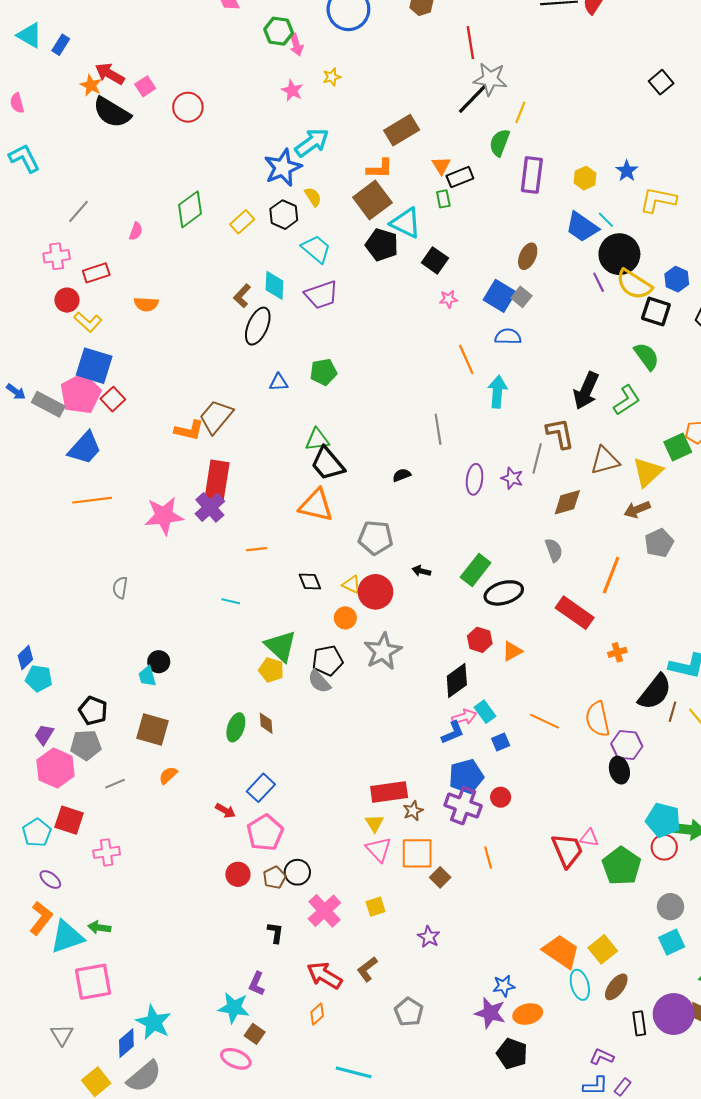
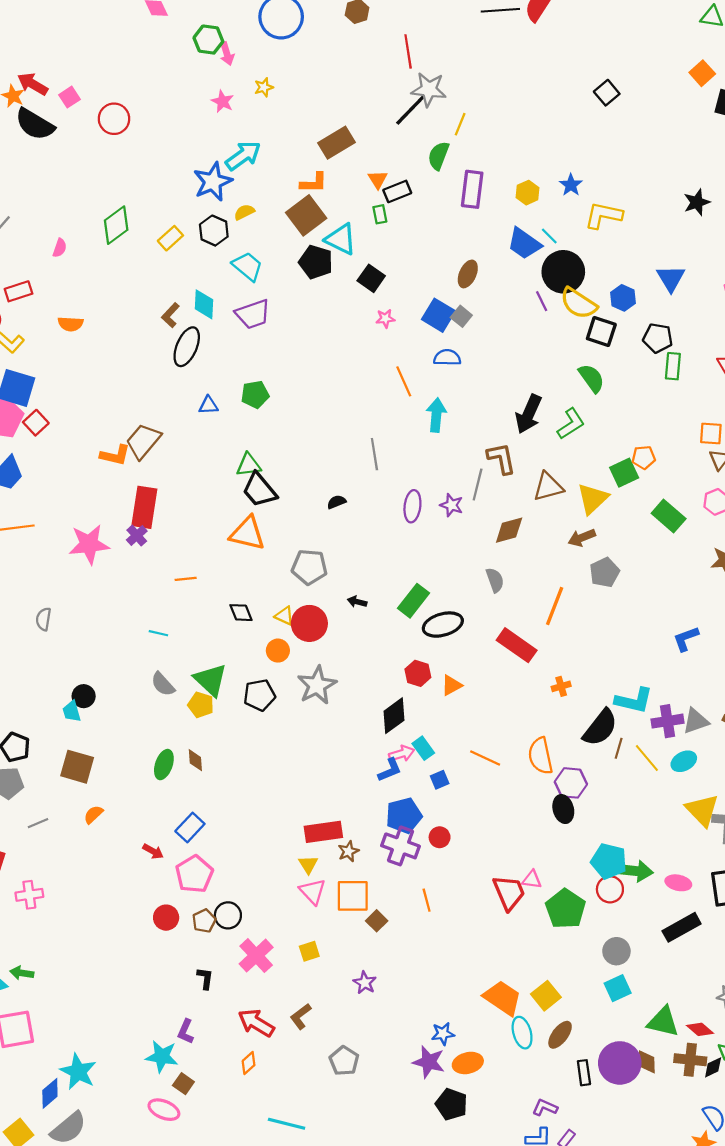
yellow semicircle: (313, 197) -> (244, 212), turned -84
purple cross: (210, 507) -> (137, 536), size x0.7
gray semicircle: (319, 681) -> (163, 684), moved

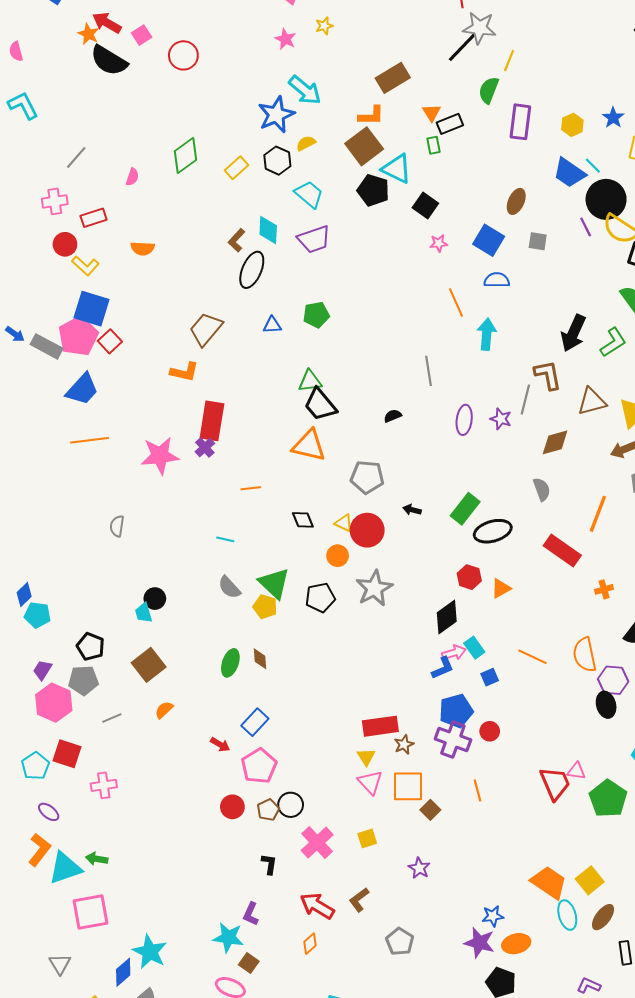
cyan arrow: (243, 156) -> (305, 90), turned 76
gray square: (461, 316) -> (538, 241), moved, turned -30
brown trapezoid: (143, 441) -> (206, 329), moved
brown square: (77, 767) -> (149, 665), turned 36

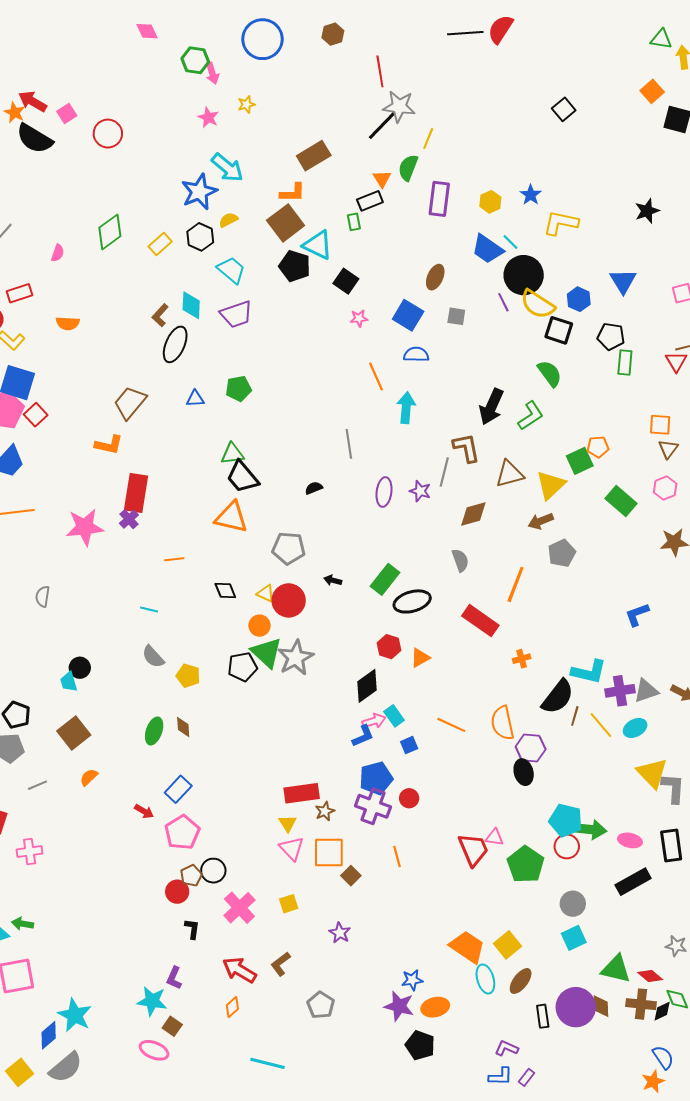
orange triangle: (431, 113) -> (382, 179), moved
green triangle: (274, 583) -> (267, 653), moved
red circle: (232, 807) -> (177, 892), moved

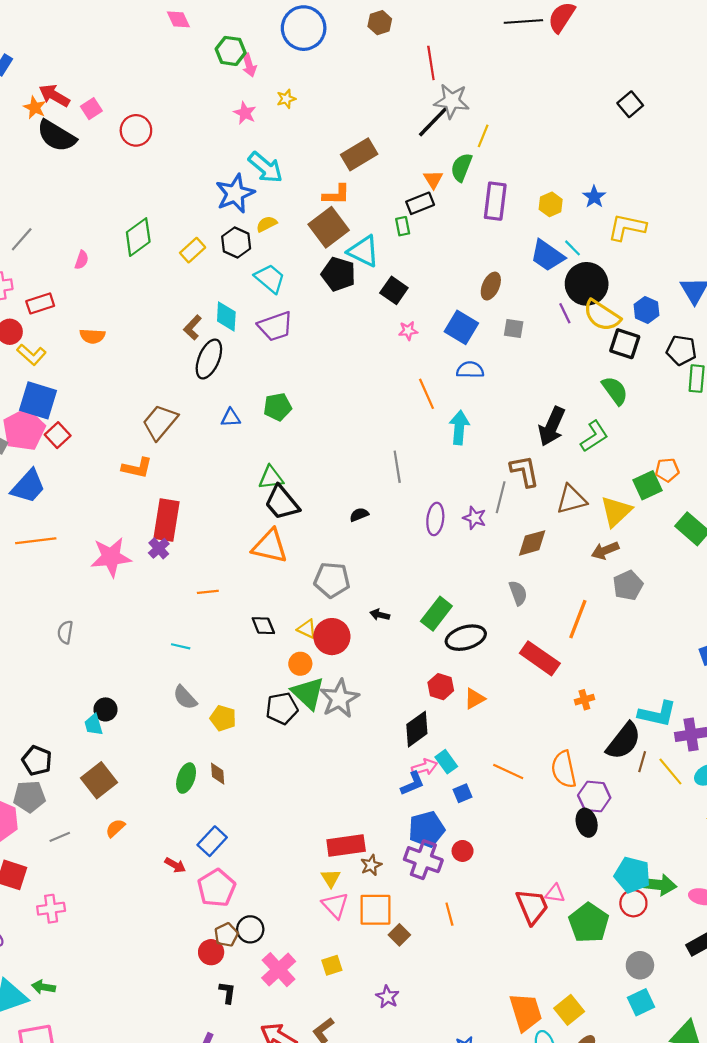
orange trapezoid: (467, 947) -> (526, 1012), turned 39

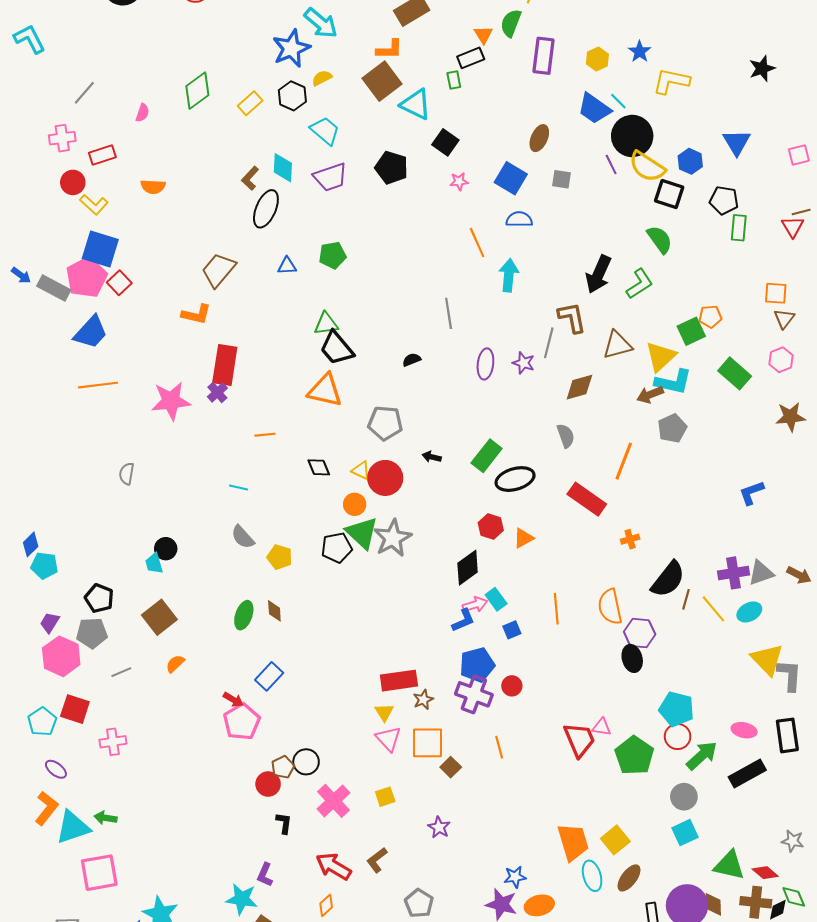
black pentagon: (338, 274) -> (392, 168), moved
cyan L-shape: (657, 714) -> (673, 382), moved
orange line: (508, 772) -> (556, 609), turned 60
green arrow: (658, 885) -> (702, 756), moved, turned -48
pink pentagon: (217, 888) -> (242, 722), moved

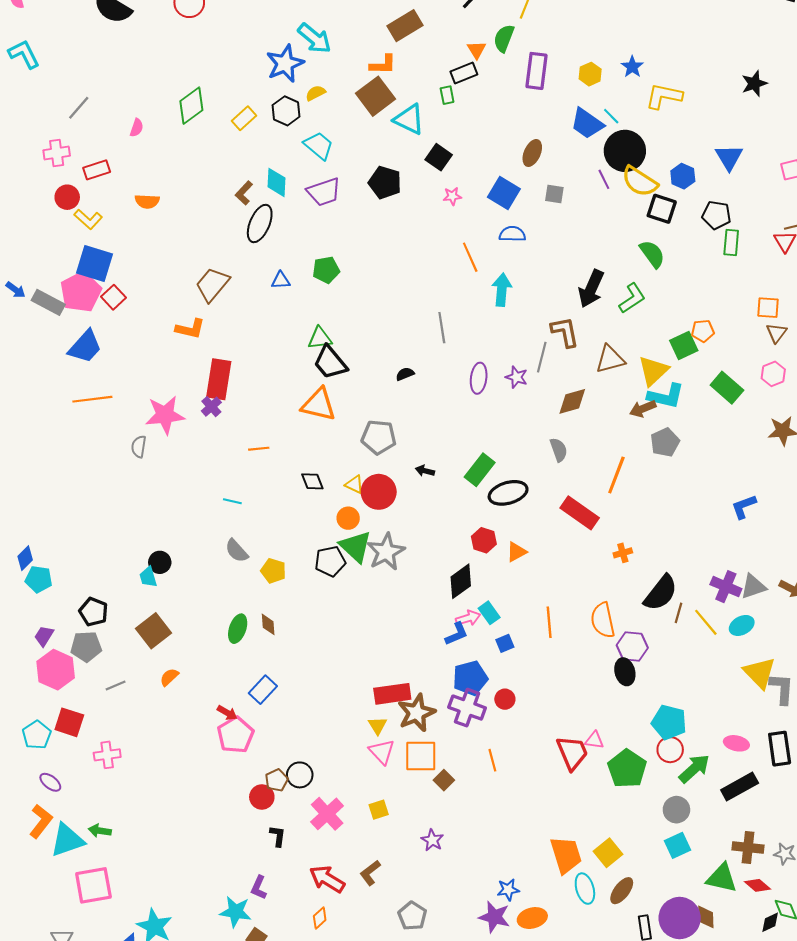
gray semicircle: (127, 474) -> (139, 447), moved
purple cross: (733, 573) -> (726, 587), turned 32
brown star: (423, 700) -> (417, 713), size x1.8
brown cross: (756, 902) -> (748, 848), moved

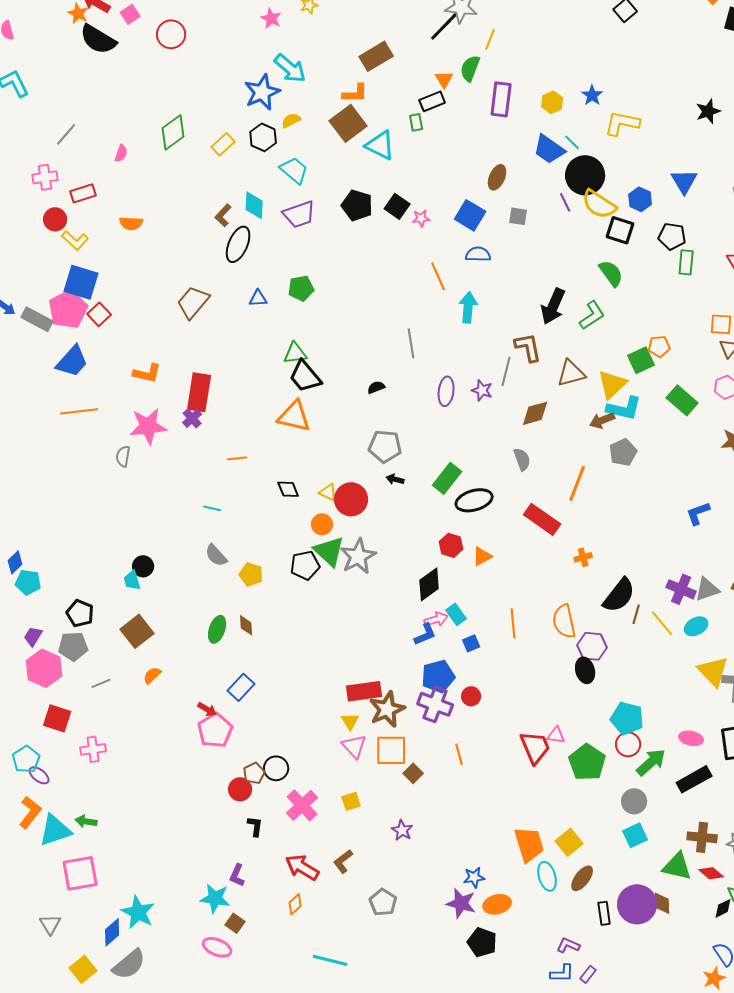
black square: (439, 157) -> (397, 206), moved
orange L-shape: (190, 329) -> (147, 373), moved
gray pentagon: (379, 437) -> (385, 446), moved
cyan pentagon: (37, 735) -> (26, 759), moved

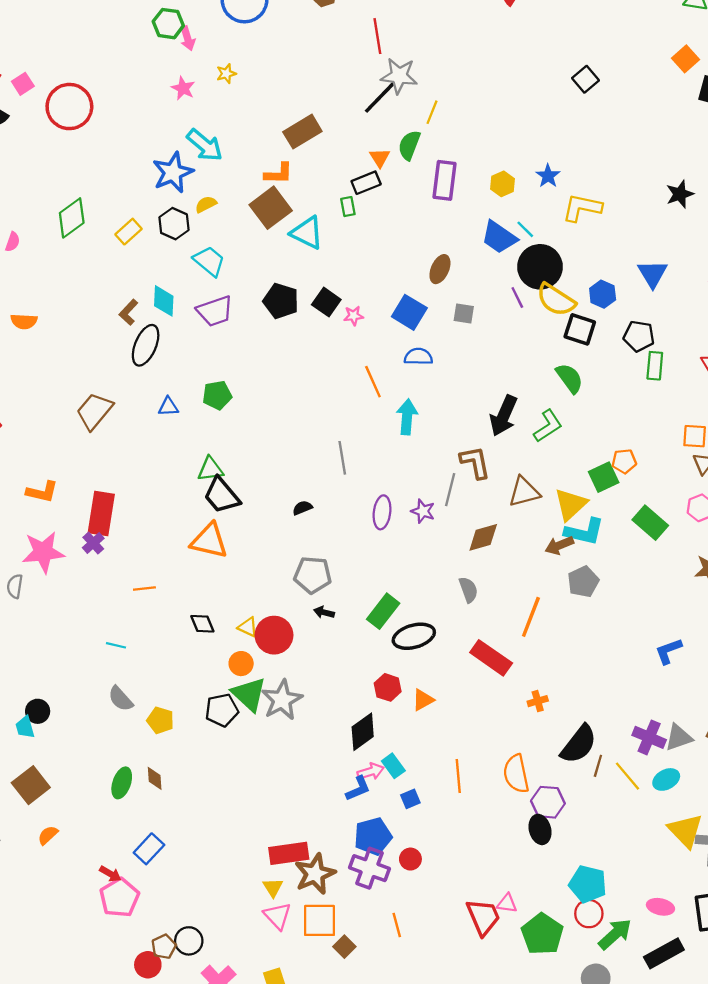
red circle: (171, 34) -> (69, 107), size x1.4

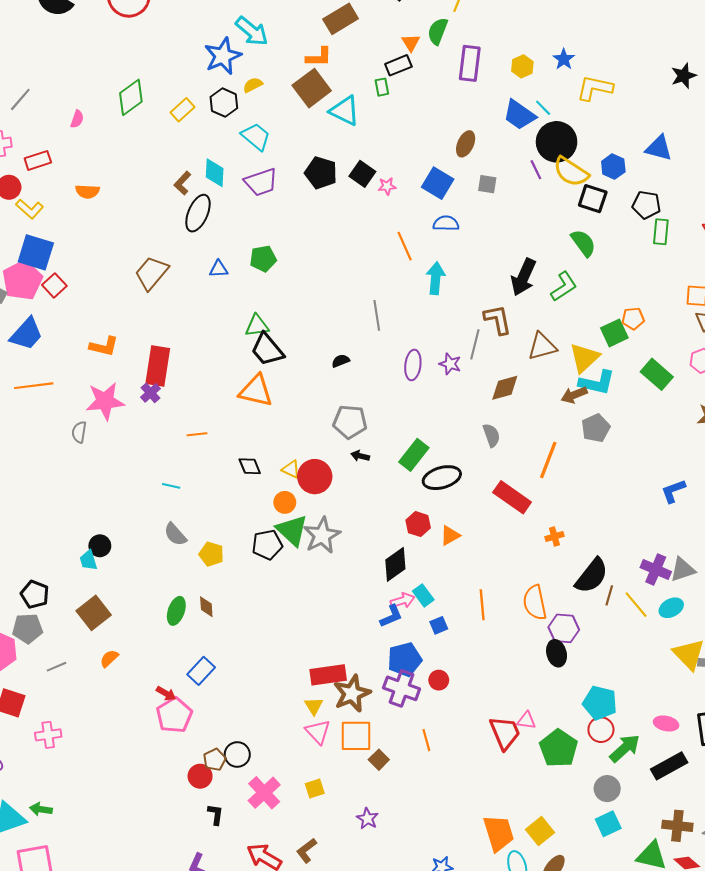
blue triangle: (653, 274) -> (659, 148), turned -44

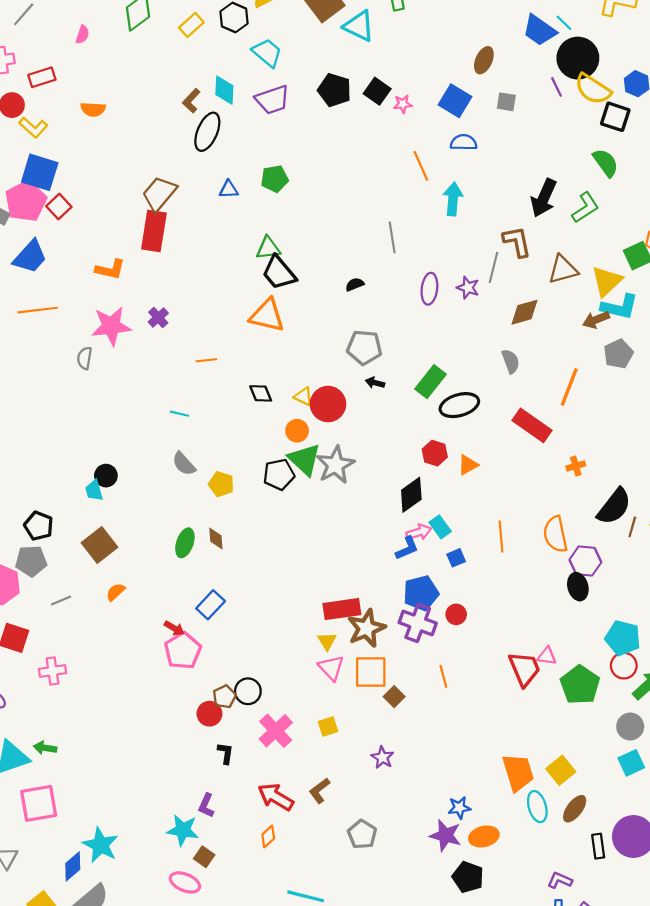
red rectangle: (158, 366) -> (154, 231), moved

